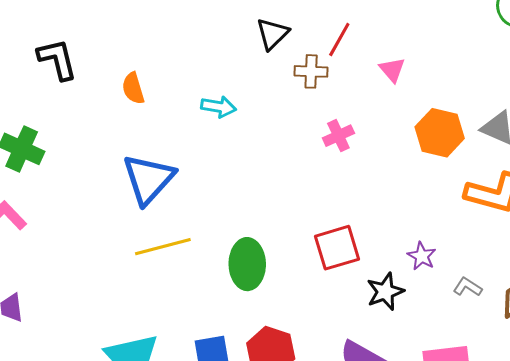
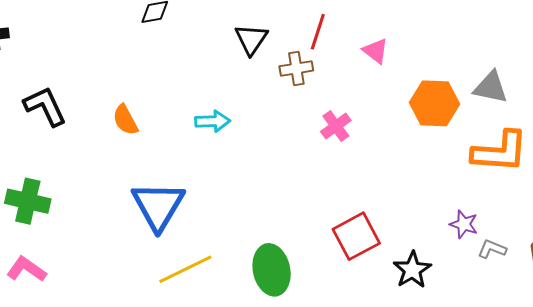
purple star: (422, 256) -> (464, 224), moved

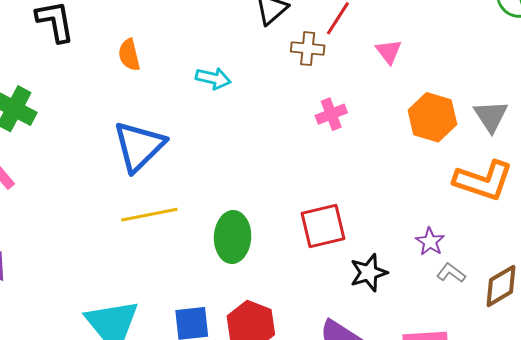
gray triangle: (491, 87) -> (491, 116), turned 30

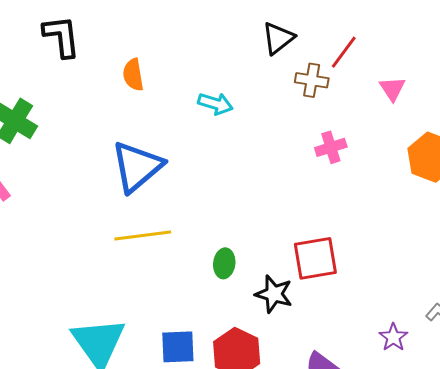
green ellipse: (233, 237) -> (224, 263), size x0.6
purple star: (430, 242) -> (393, 337), moved
black star: (369, 273) -> (274, 294), moved, turned 30

